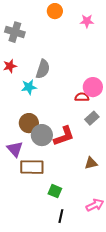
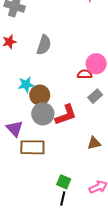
cyan star: (29, 87) -> (26, 85), moved
brown circle: (29, 123) -> (40, 95), moved
green square: (55, 191) -> (64, 182), moved

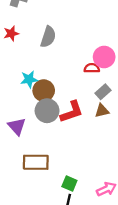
brown triangle: (94, 143) -> (102, 111), moved
brown rectangle: (32, 147) -> (36, 162), moved

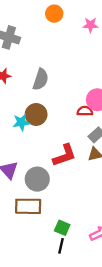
brown circle: (44, 91) -> (36, 114), moved
gray circle: (47, 111) -> (37, 179), moved

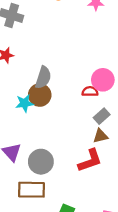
gray semicircle: (41, 79) -> (43, 77), moved
red L-shape: (64, 155) -> (90, 160), moved

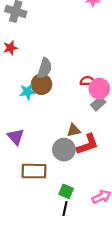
pink circle: (103, 80) -> (99, 89), moved
brown triangle: (100, 136) -> (74, 130), moved
gray circle: (41, 162) -> (64, 150), moved

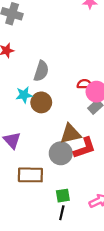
brown circle: (41, 84) -> (41, 102), moved
brown triangle: (74, 130) -> (70, 134), size x1.5
green square: (66, 191) -> (63, 196), turned -32

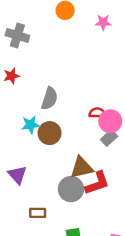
brown rectangle: (30, 175) -> (38, 213), size x0.6

